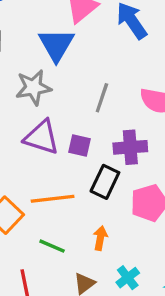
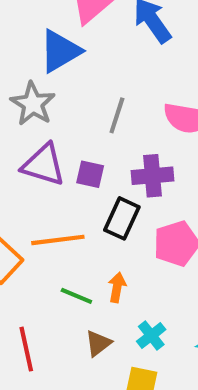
blue triangle: (56, 45) -> (60, 51), turned 30
gray star: (33, 87) -> (33, 104), turned -30
green line: (52, 246) -> (76, 296), moved

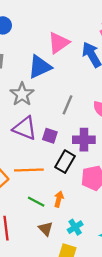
brown triangle: (98, 343) -> (46, 229), turned -42

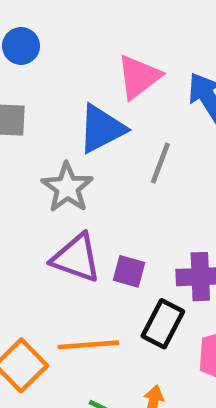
gray line: (67, 105) -> (160, 163), moved

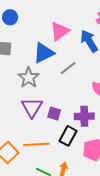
gray line: (160, 163) -> (68, 68), turned 30
purple triangle: (76, 258) -> (32, 107), turned 40

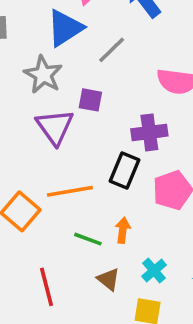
purple square: (54, 114) -> (90, 100), moved

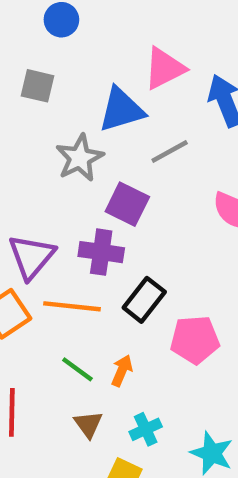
purple square: (90, 100) -> (127, 204), size x1.4
purple triangle: (55, 127) -> (32, 257), moved
purple cross: (149, 132) -> (101, 252), moved

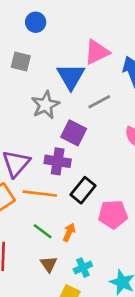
blue triangle: (121, 110) -> (71, 76), turned -44

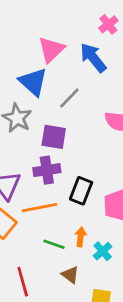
cyan cross: (83, 268) -> (103, 251), moved

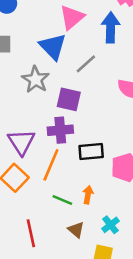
blue arrow: (93, 58) -> (111, 28), turned 36
black rectangle: (81, 191) -> (91, 152), turned 60
orange line: (39, 208) -> (51, 165), turned -60
cyan cross: (103, 251) -> (111, 225), moved

